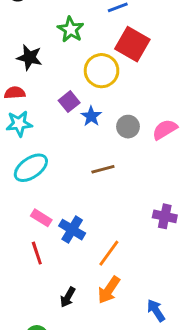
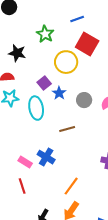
cyan ellipse: (31, 168) -> (36, 108), moved, turned -65
blue cross: (72, 230) -> (46, 157), moved

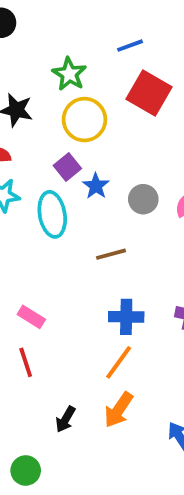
yellow circle: (66, 62) -> (84, 120), moved
blue cross: (46, 157) -> (126, 317), moved, turned -30

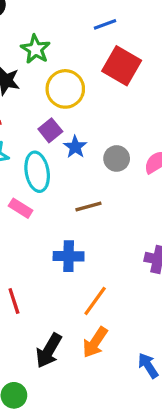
green star: (69, 74) -> (35, 49), moved
pink rectangle: (31, 317) -> (21, 208), moved
blue cross: (126, 317) -> (69, 256), moved
black arrow: (65, 419) -> (49, 351), size x1.5

